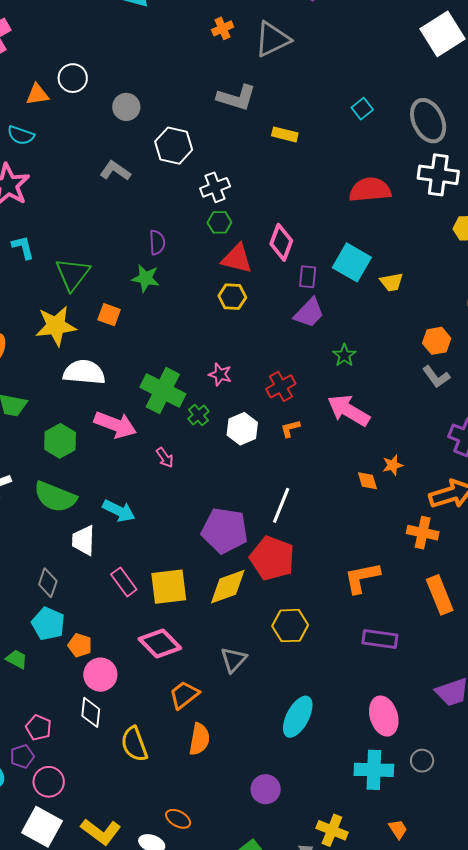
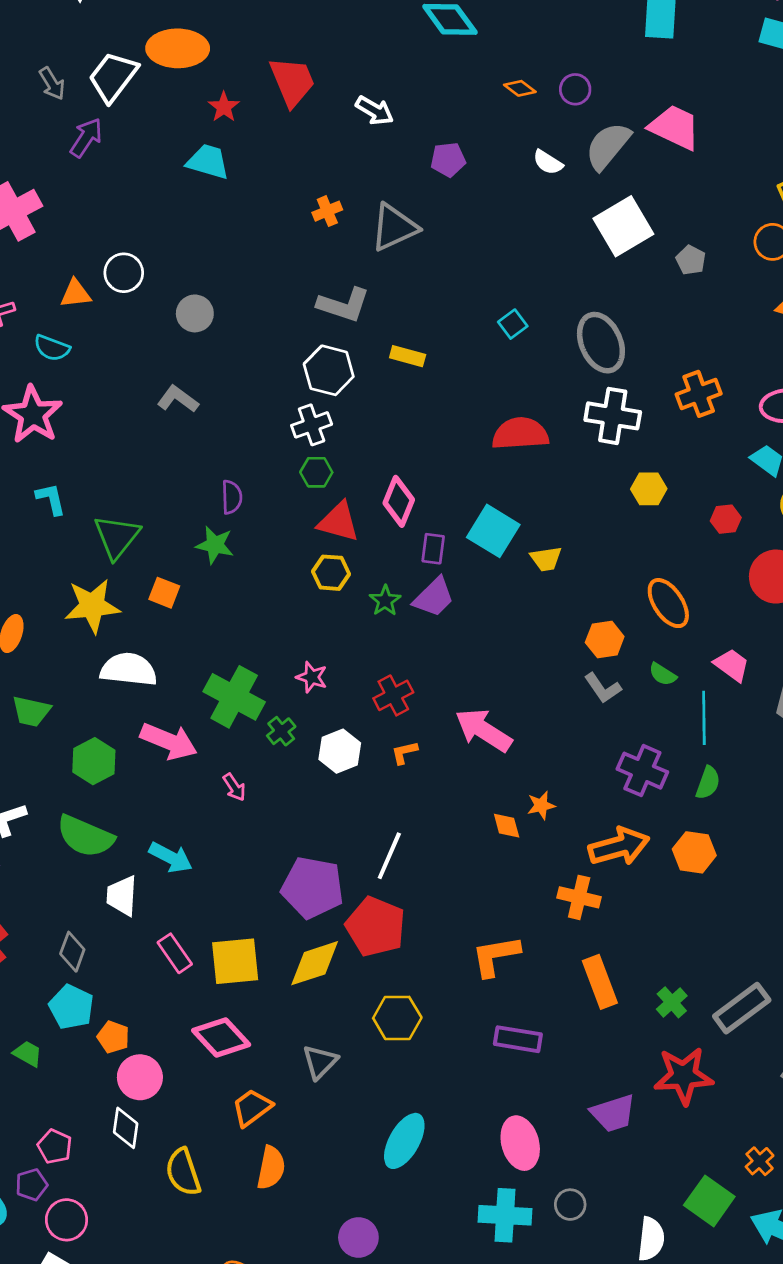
white hexagon: (174, 146) -> (329, 370), moved
green star: (344, 355) -> (385, 601), moved

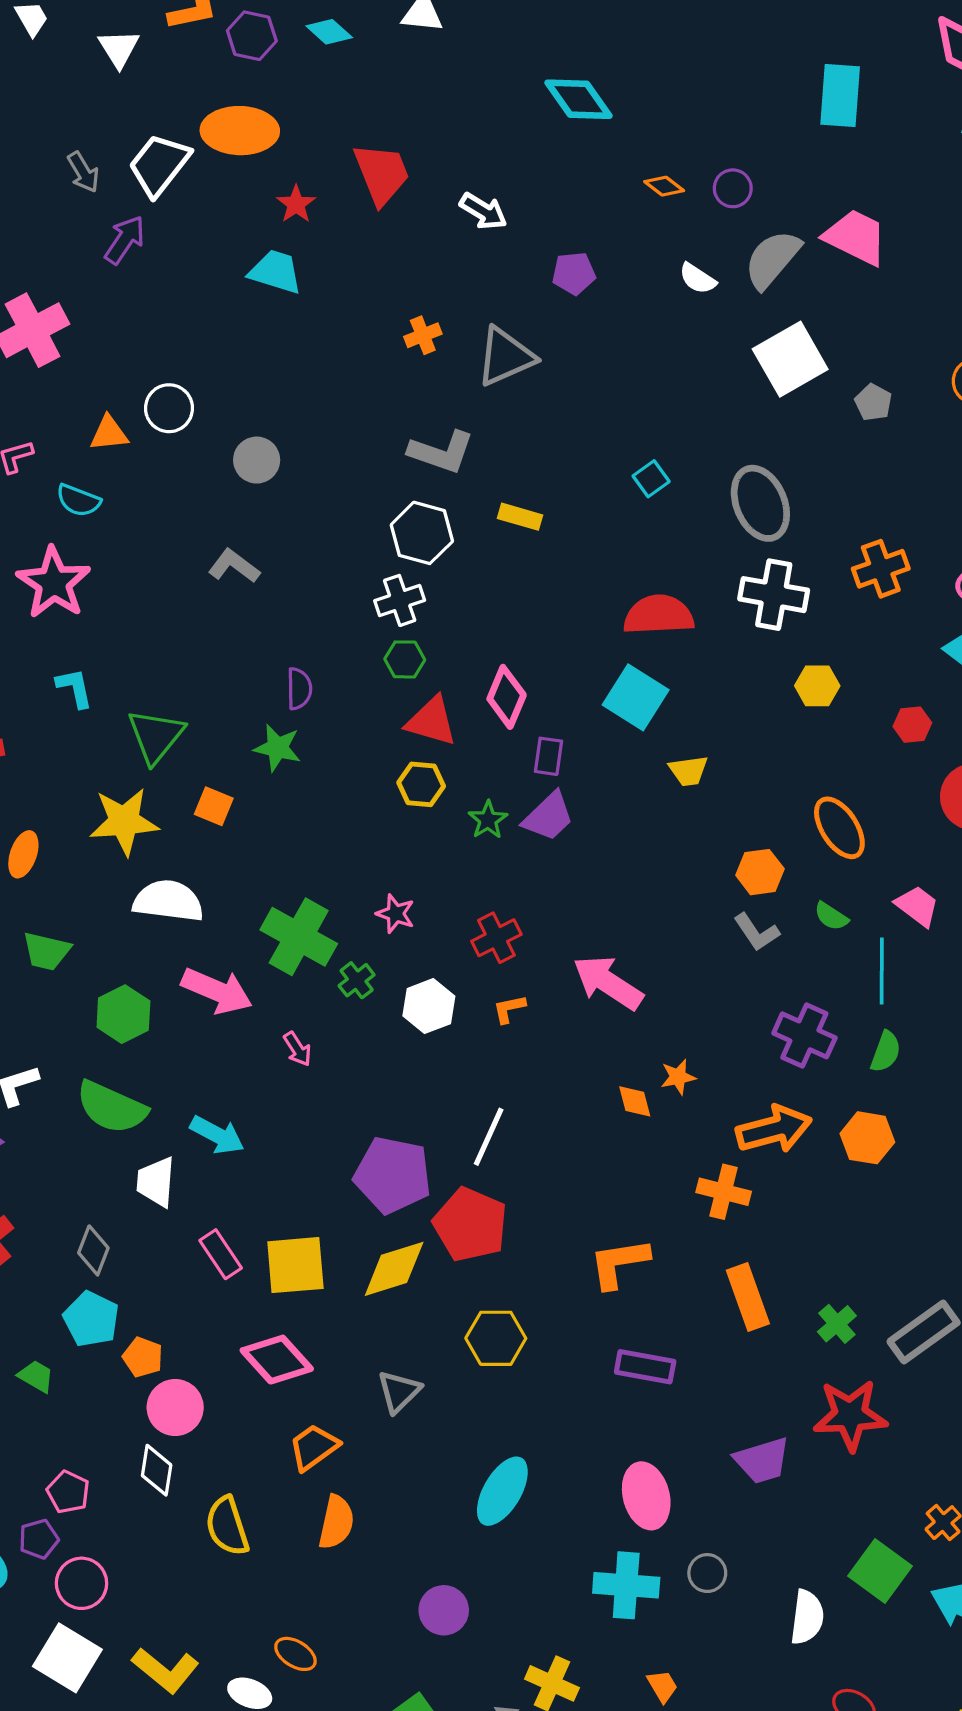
cyan square: (493, 531) -> (636, 697), moved

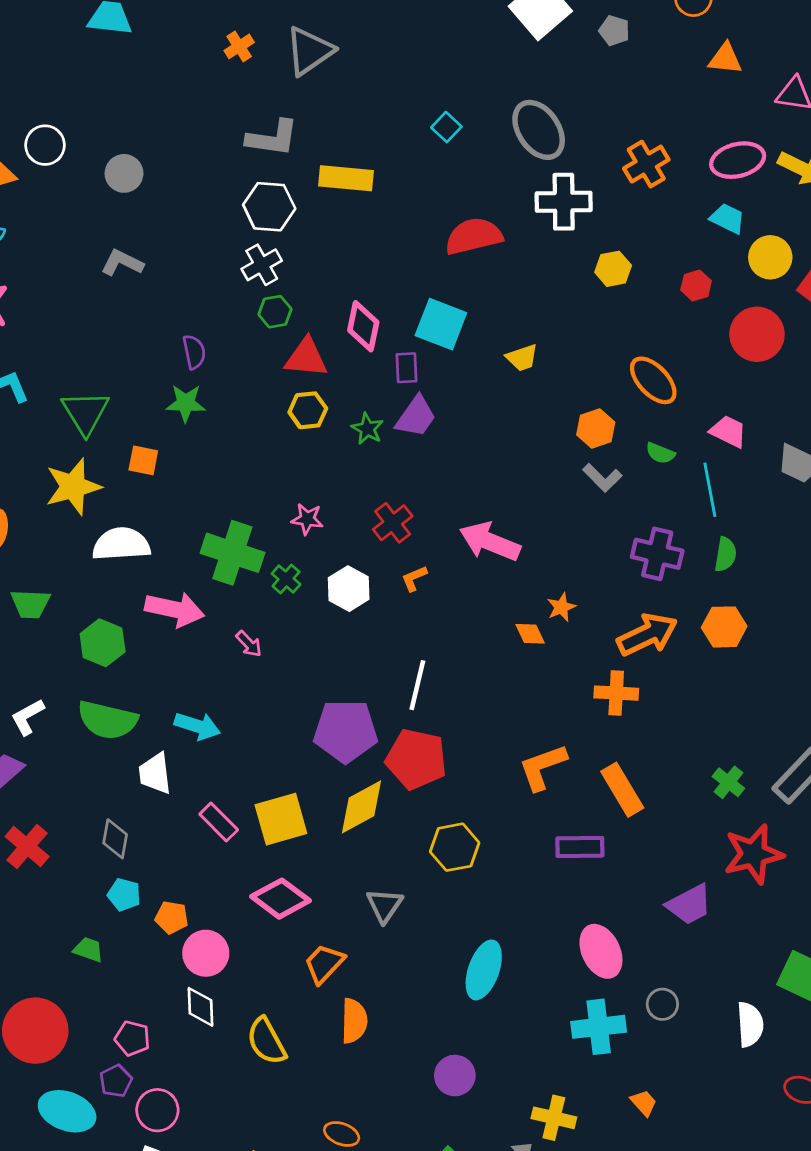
yellow rectangle: (520, 517) -> (346, 178), size x1.5
cyan square: (636, 697) -> (441, 324), moved
orange rectangle: (748, 1297) -> (622, 790), moved
cyan pentagon: (91, 1319) -> (124, 895), size x0.7

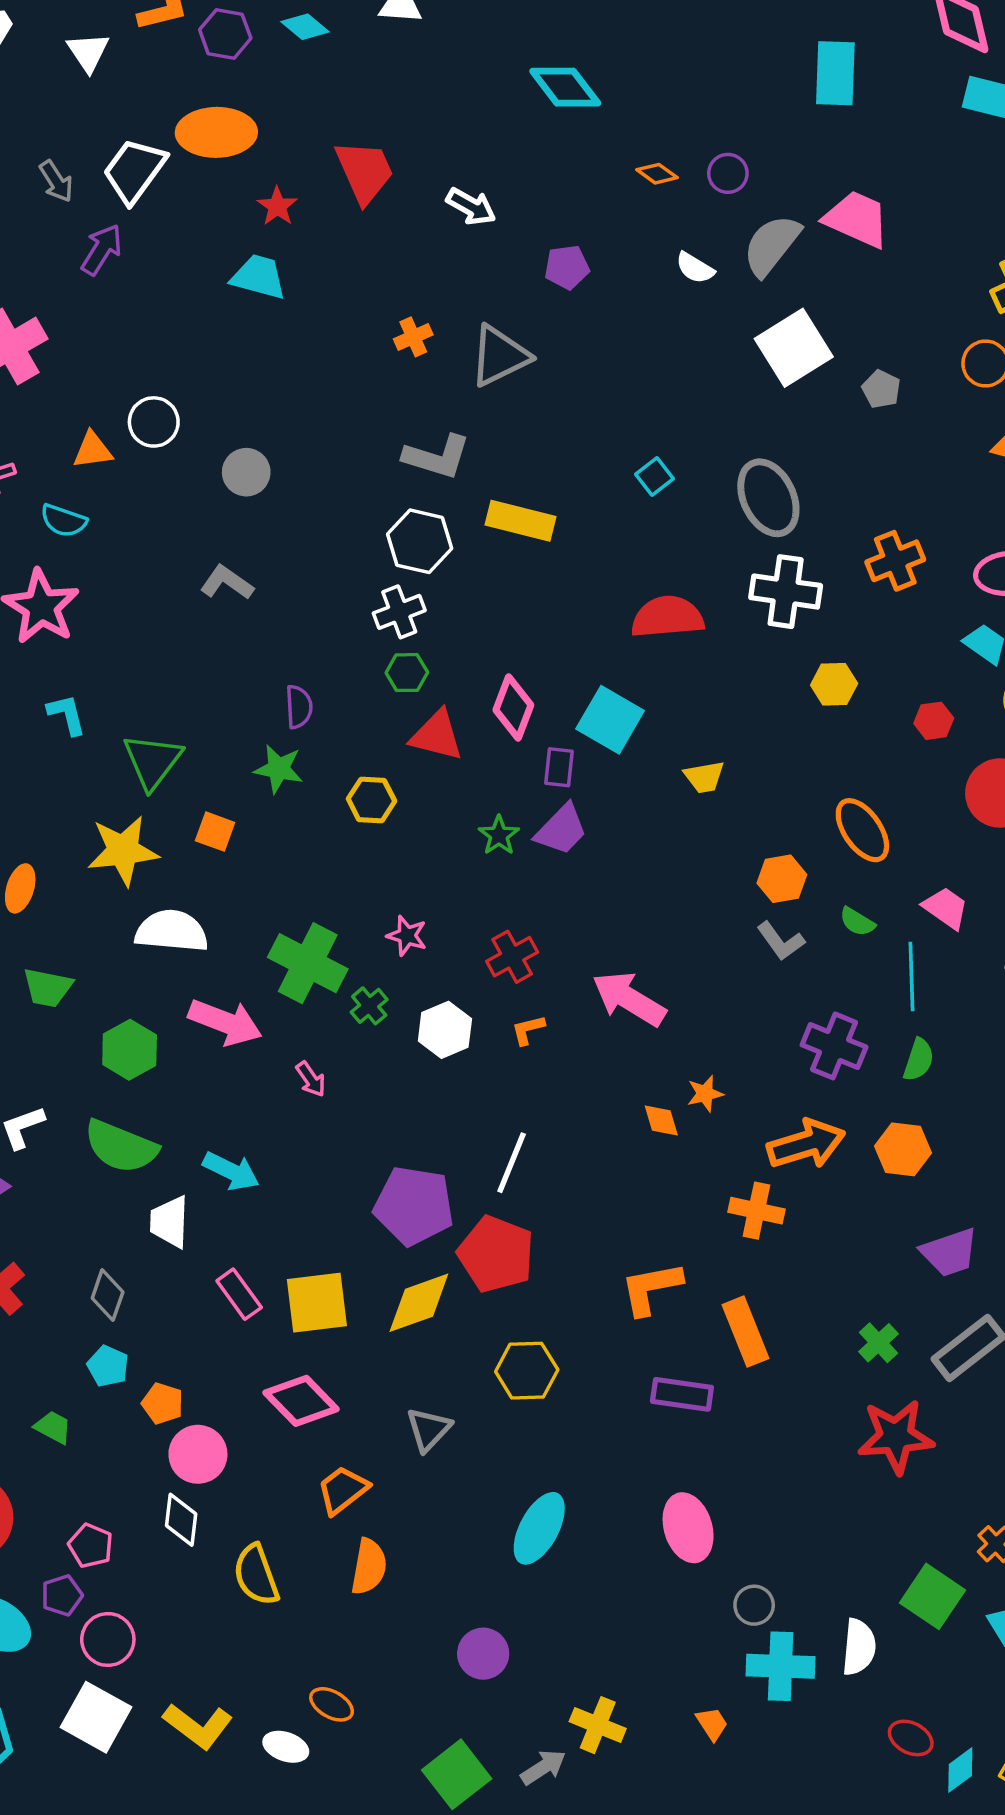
yellow hexagon: (308, 410) -> (371, 800), moved
purple trapezoid: (689, 905) -> (949, 1252), moved
cyan cross: (599, 1027) -> (781, 1666), moved

